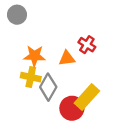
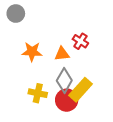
yellow cross: (31, 77) -> (38, 93), moved
gray diamond: (48, 87) -> (64, 80), moved

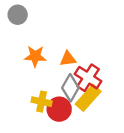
red cross: (80, 41) -> (88, 78), moved, size x1.5
red circle: (67, 100) -> (59, 109), moved

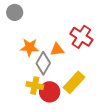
red cross: (88, 78) -> (81, 37), moved
gray diamond: (70, 88) -> (43, 63), moved

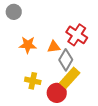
gray diamond: (43, 63) -> (66, 60), moved
red circle: (50, 92) -> (57, 93), moved

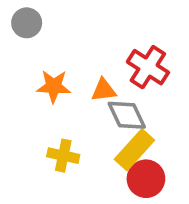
gray diamond: (66, 60) -> (127, 115), turned -55
red circle: (57, 93) -> (146, 179), moved

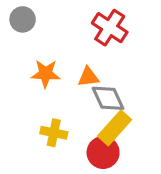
red cross: (148, 67) -> (110, 28), moved
red circle: (146, 179) -> (103, 152), moved

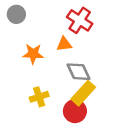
orange triangle: (88, 77) -> (64, 44), moved
yellow cross: (54, 133) -> (39, 97), turned -30

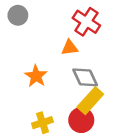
orange star: (33, 54) -> (36, 76), moved, turned 30
yellow cross: (39, 97) -> (42, 123), moved

